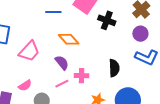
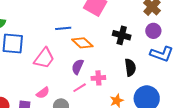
blue line: (53, 12) -> (63, 28), moved
black cross: (107, 20) -> (122, 35), moved
purple semicircle: (62, 63) -> (78, 67), turned -112

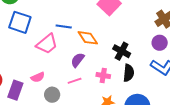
blue line: (63, 28) -> (64, 26), moved
black cross: (122, 35) -> (122, 51), moved
pink cross: (98, 78) -> (103, 75), moved

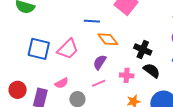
blue square: (20, 22) -> (39, 49), moved
blue line: (64, 26) -> (92, 21), moved
black semicircle: (129, 73) -> (152, 71), turned -54

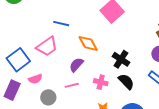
blue line: (92, 21) -> (61, 24), moved
blue square: (39, 49) -> (18, 60), moved, turned 30

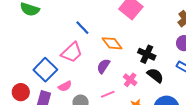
blue line: (61, 24) -> (82, 28), turned 42
pink cross: (101, 82) -> (130, 80), turned 32
pink line: (72, 85) -> (108, 94), moved

